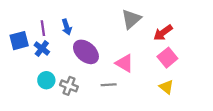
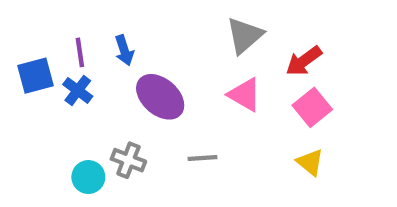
pink triangle: (124, 63) -> (245, 95), moved
cyan circle: (46, 80) -> (88, 177), moved

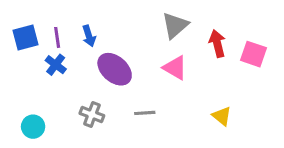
red arrow: (304, 61) -> (217, 44), turned 112
blue square: (36, 76) -> (25, 37), moved
pink square: (312, 107) -> (254, 54), moved, turned -32
cyan circle: (88, 177) -> (33, 127), moved

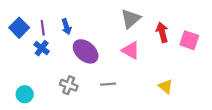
blue square: (25, 37) -> (19, 28), turned -30

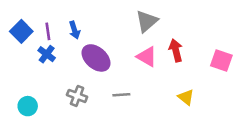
red arrow: (162, 32) -> (176, 50), moved
pink square: (189, 40) -> (221, 61), moved

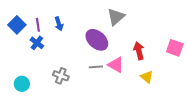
red arrow: (176, 50) -> (139, 51), moved
pink triangle: (147, 57) -> (116, 65), moved
purple ellipse: (96, 58) -> (97, 40), moved
gray line: (121, 95) -> (96, 67), moved

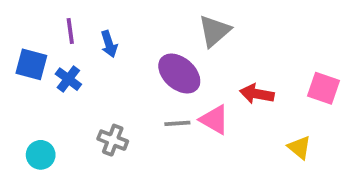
blue square: (17, 25) -> (31, 64), moved, turned -30
purple line: (38, 25) -> (70, 31), moved
red arrow: (139, 51) -> (257, 94), turned -66
yellow triangle: (147, 77) -> (299, 147), moved

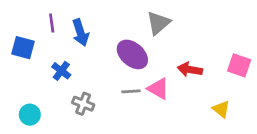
blue arrow: (109, 44) -> (80, 33), size x1.4
blue cross: (68, 79) -> (61, 71), moved

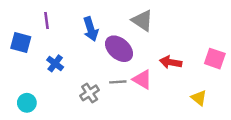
gray triangle: (158, 23) -> (142, 20), turned -45
blue arrow: (80, 33) -> (91, 29), moved
gray cross: (83, 104) -> (90, 93), moved, turned 36

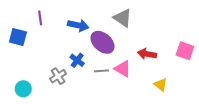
blue arrow: (91, 29) -> (78, 25), turned -60
blue cross: (55, 63) -> (77, 60), moved
gray cross: (90, 93) -> (58, 76), moved
yellow triangle: (199, 98) -> (161, 85), moved

